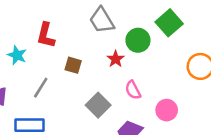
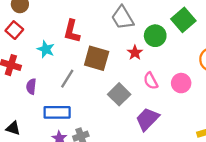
brown square: (73, 65) -> (97, 58), size x1.6
pink circle: (167, 110) -> (181, 83), moved

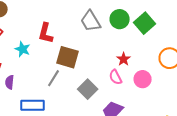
green circle: (155, 36) -> (120, 19), moved
red star: (135, 53) -> (124, 59), moved
gray line: (67, 79) -> (54, 78), moved

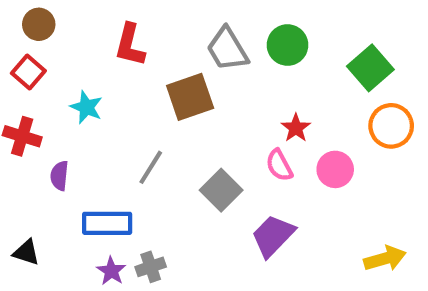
green square: (145, 23) -> (370, 68), moved
red L-shape: (46, 33) -> (130, 45), moved
brown square: (68, 57) -> (190, 97), moved, turned -35

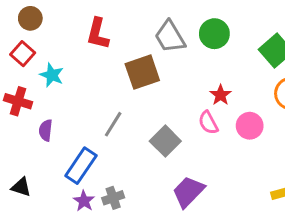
cyan star: (86, 107) -> (52, 75), moved
blue rectangle: (107, 223) -> (81, 166), turned -56
purple trapezoid: (273, 236) -> (188, 192), moved

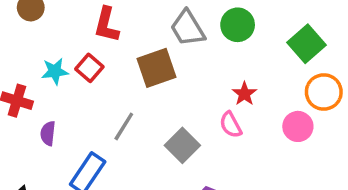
red square: (23, 54) -> (89, 68), moved
cyan star: (52, 75) -> (55, 71), turned -30
pink circle: (250, 126) -> (298, 126), moved

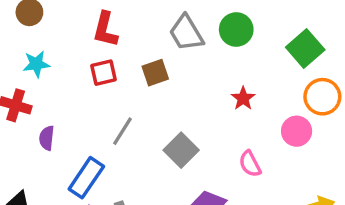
red square: (89, 68) -> (104, 73), moved, turned 36
brown square: (157, 68) -> (155, 73), size x0.7
cyan star: (55, 71) -> (36, 64), moved
pink semicircle: (231, 125) -> (250, 164), moved

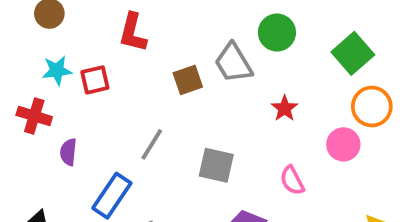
gray trapezoid: (186, 33) -> (233, 63), moved
red square: (104, 73) -> (95, 80), moved
gray square: (181, 150) -> (216, 165), turned -32

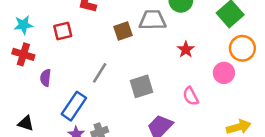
gray trapezoid: (233, 63) -> (153, 20), turned 120
cyan star: (57, 70) -> (23, 25), moved
gray square: (216, 165) -> (141, 86), turned -30

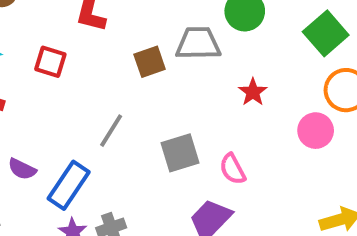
red square: (63, 31) -> (50, 62), turned 30
purple semicircle: (46, 78) -> (22, 169), moved, turned -70
pink semicircle: (191, 96) -> (233, 169), moved

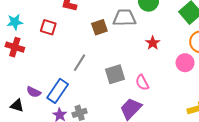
purple semicircle: (22, 169) -> (34, 92), moved

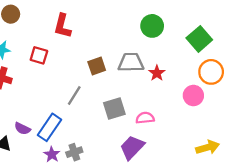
gray trapezoid: (124, 18) -> (131, 62), moved
brown square: (99, 27) -> (97, 66), moved
pink semicircle: (142, 83) -> (145, 118), turned 112

